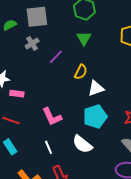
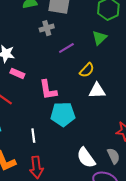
pink L-shape: (52, 117) -> (48, 90), moved
cyan pentagon: (95, 117) -> (63, 114), moved
white semicircle: (82, 144) -> (86, 158), moved

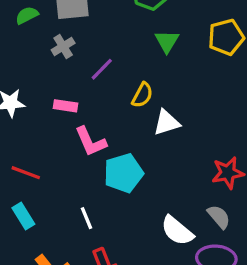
green triangle: (99, 38) -> (167, 41), moved
pink rectangle: (17, 73) -> (66, 106), moved

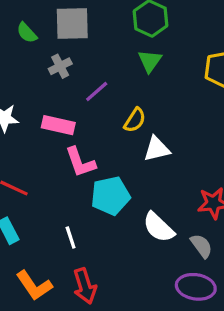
green semicircle: (27, 15) -> (27, 33), turned -110
green triangle: (167, 41) -> (150, 61), moved
pink rectangle: (66, 106) -> (58, 125), size x1.4
white semicircle: (177, 231) -> (159, 227), moved

